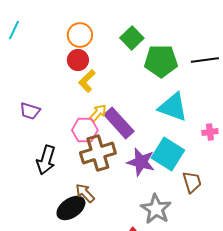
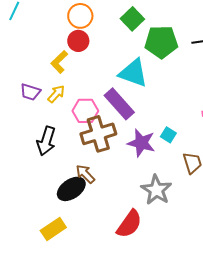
yellow L-shape: (87, 81) -> (59, 62), moved
cyan triangle: (173, 107) -> (133, 73), moved
yellow arrow: (98, 113) -> (56, 94), moved
cyan square: (168, 154) -> (168, 135), size x0.5

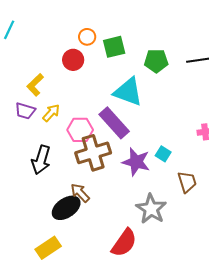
orange circle: (80, 16) -> (87, 37), moved, size x0.7
green square: (132, 19) -> (114, 47), moved, turned 30
green pentagon: (161, 42) -> (156, 61), size x0.7
yellow L-shape: (59, 62) -> (35, 85), moved

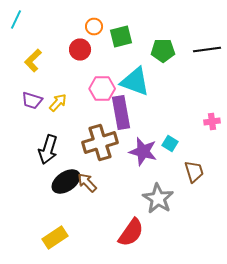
yellow L-shape: (35, 85) -> (33, 60), moved
purple rectangle: (114, 123) -> (121, 112), turned 32
pink hexagon: (80, 130) -> (102, 88), moved
black ellipse: (66, 208) -> (66, 182), moved

